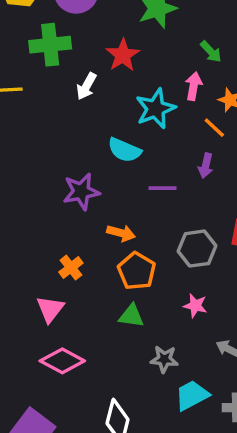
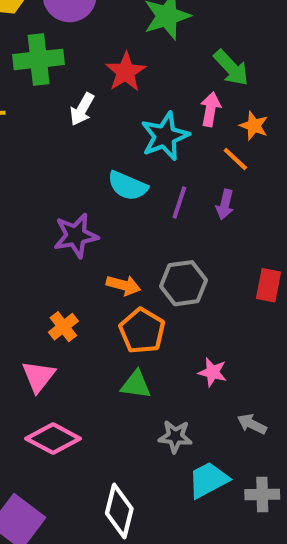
green arrow: (211, 52) -> (231, 68), size x1.4
purple line: (162, 188) -> (179, 202), moved, turned -72
gray hexagon: (197, 249) -> (184, 283), moved

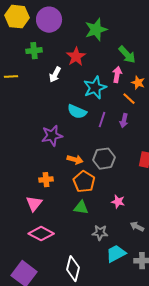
green cross: (39, 59) -> (34, 51), size x0.7
orange cross: (63, 327) -> (46, 180), turned 32

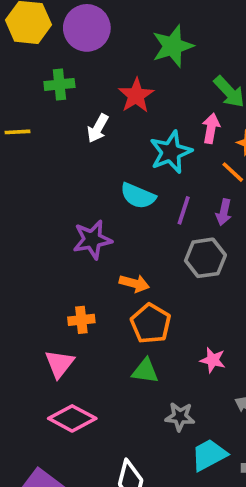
gray hexagon: (104, 159) -> (205, 258), moved

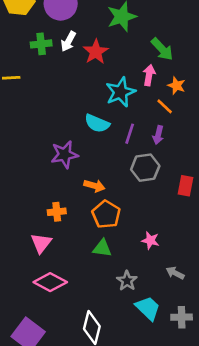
white arrow: (98, 128) -> (68, 41), moved
gray star: (180, 417) -> (127, 281), turned 30
cyan trapezoid: (209, 455) -> (148, 308), turned 72

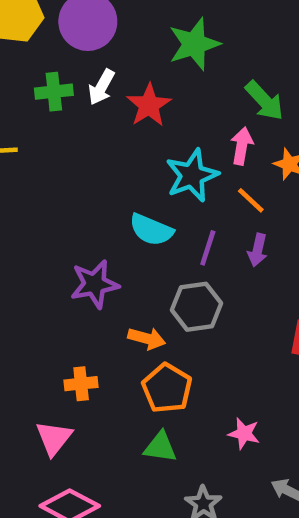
orange line: (165, 106) -> (251, 200), moved
gray hexagon: (145, 168) -> (196, 307), moved

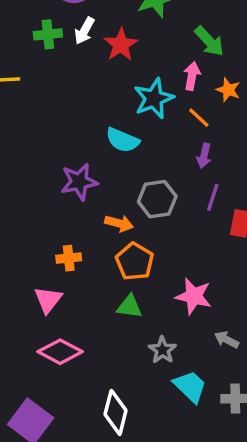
purple line: (208, 248) -> (213, 197), moved
pink star: (244, 433) -> (194, 296), size x1.5

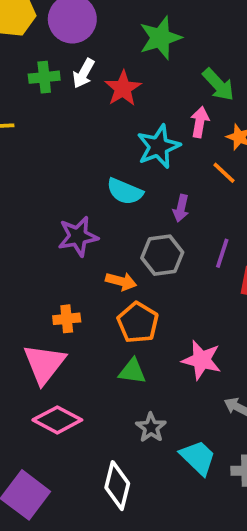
orange line: (199, 118) -> (224, 173), moved
purple arrow: (204, 156) -> (181, 208), moved
pink triangle: (48, 300) -> (44, 364), size x1.4
gray star: (162, 350) -> (151, 427), moved

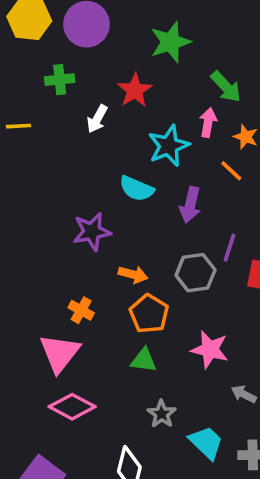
white arrow: (84, 73) -> (97, 119), moved
purple arrow: (181, 208) -> (190, 205), size x1.4
gray hexagon: (162, 255) -> (196, 273), moved
orange cross: (67, 319) -> (81, 310), turned 35

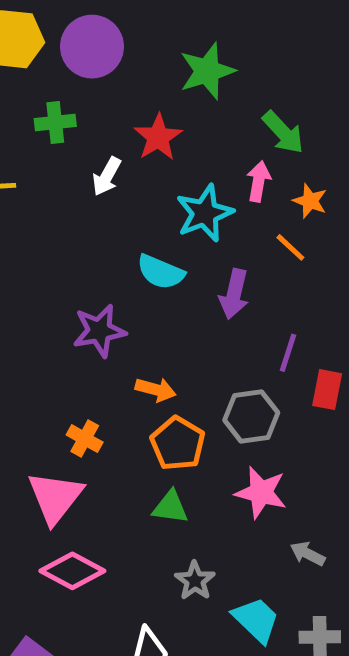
gray hexagon: (196, 273) -> (251, 416), moved

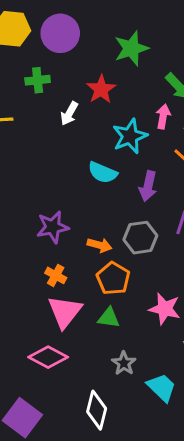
purple star: (99, 331) -> (53, 227), moved
gray hexagon: (251, 416) -> (140, 238), moved
pink triangle: (55, 497) -> (65, 312), moved

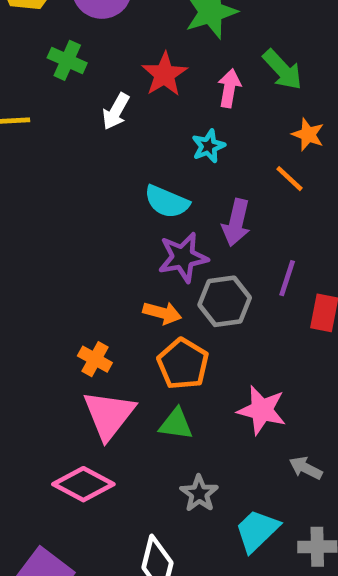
green cross: (38, 80) -> (67, 60), turned 30
pink arrow: (163, 117) -> (229, 88), moved
cyan star: (130, 136) -> (208, 146), size x0.6
purple star: (53, 227) -> (183, 257), moved
cyan trapezoid: (162, 387) -> (257, 531), turned -88

